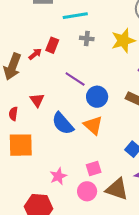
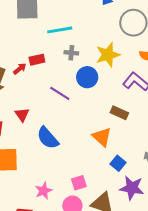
red rectangle: (52, 45) -> (37, 60), turned 56
blue circle: (97, 97) -> (87, 77), moved
orange triangle: (93, 125) -> (102, 137), moved

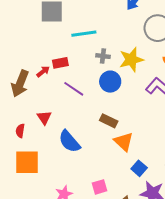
gray cross: (71, 53) -> (103, 56), moved
purple line: (60, 93) -> (74, 89), moved
brown rectangle: (119, 113) -> (109, 121), moved

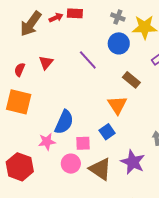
purple line: (74, 89) -> (88, 60), moved
brown rectangle: (109, 121) -> (131, 80), moved
blue semicircle: (69, 141) -> (64, 122), moved, turned -130
blue square: (139, 168) -> (107, 132), moved

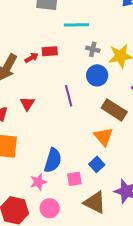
purple line: (88, 60) -> (69, 96), turned 35
brown rectangle: (131, 80) -> (114, 110), size x1.4
pink circle: (71, 164) -> (50, 208), moved

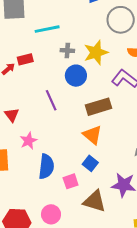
brown rectangle: (114, 110) -> (98, 107), turned -40
pink star: (38, 182) -> (29, 141), moved

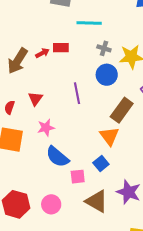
brown rectangle: (98, 107) -> (122, 110), turned -50
blue semicircle: (46, 167) -> (57, 157), turned 110

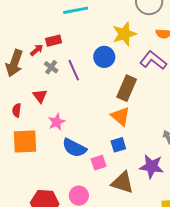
gray cross: (104, 48) -> (51, 67), moved, turned 32
purple line: (77, 93) -> (74, 70), moved
blue square: (101, 164) -> (118, 145), turned 35

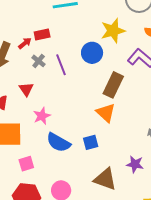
blue square: (118, 145) -> (91, 142), moved
pink square: (99, 163) -> (26, 164), moved
purple star: (152, 166) -> (135, 164), size x0.7

